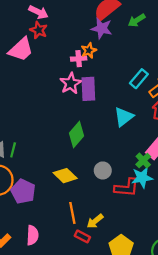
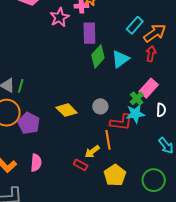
pink star: (71, 83) -> (60, 17), moved
green diamond: (76, 135) -> (98, 56), moved
orange line: (72, 213) -> (108, 140), moved

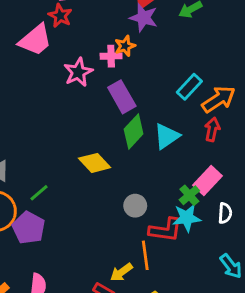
purple rectangle: (89, 33) -> (122, 97), turned -30
green line: (21, 86) -> (39, 193), moved, turned 32
yellow diamond: (67, 110) -> (95, 163), moved

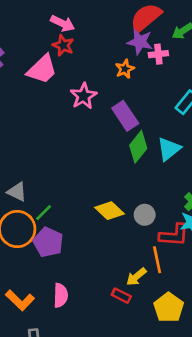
pink cross: (111, 56) -> (158, 54), moved
yellow diamond: (95, 163) -> (110, 211), moved
green line: (39, 193) -> (44, 213), moved

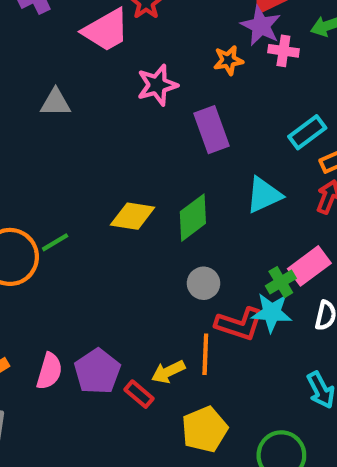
green diamond: (138, 147) -> (193, 218), moved
gray triangle: (17, 192) -> (56, 103), moved, turned -40
yellow diamond: (110, 211) -> (133, 216), moved, turned -48
purple pentagon: (48, 242) -> (97, 371), moved

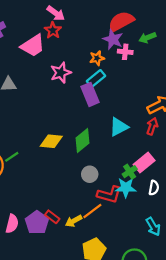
cyan rectangle: (307, 132) -> (96, 79), moved
orange line: (205, 354) -> (92, 211), turned 54
red rectangle: (139, 394) -> (52, 217), moved

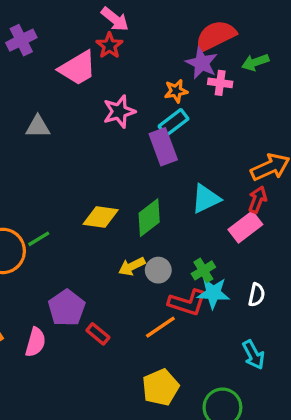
pink rectangle: (144, 163) -> (245, 227), moved
green cross: (130, 172) -> (203, 270), moved
yellow arrow: (74, 221) -> (132, 266), moved
purple pentagon: (37, 223) -> (67, 308), moved

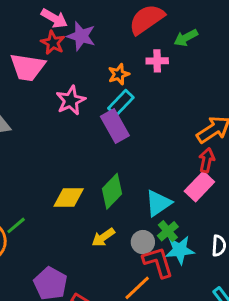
purple star: (202, 63) -> (81, 36), moved
pink trapezoid: (78, 68) -> (27, 67), turned 48
cyan triangle: (206, 199) -> (158, 203), moved
gray circle: (158, 270) -> (143, 242), moved
red L-shape: (187, 303) -> (158, 262), turned -116

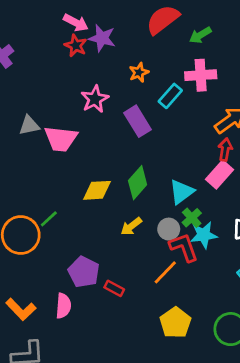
pink cross: (157, 61) -> (201, 75), moved, size x1.5
pink trapezoid: (27, 67) -> (61, 139), moved
cyan rectangle: (121, 103) -> (170, 96), moved

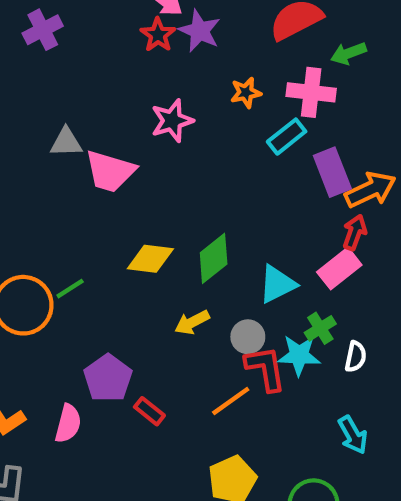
pink cross: (201, 75) -> (311, 92), moved
purple rectangle: (137, 121) -> (332, 172), moved
green cross: (192, 218) -> (320, 328), moved

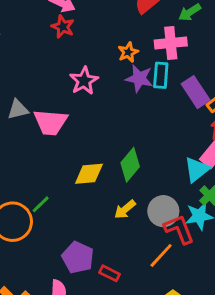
purple star: (200, 31) -> (139, 78), moved
cyan rectangle: (287, 137) -> (161, 75), turned -35
cyan triangle: (277, 284) -> (197, 170), moved
gray circle: (248, 337) -> (163, 211), size x1.4

